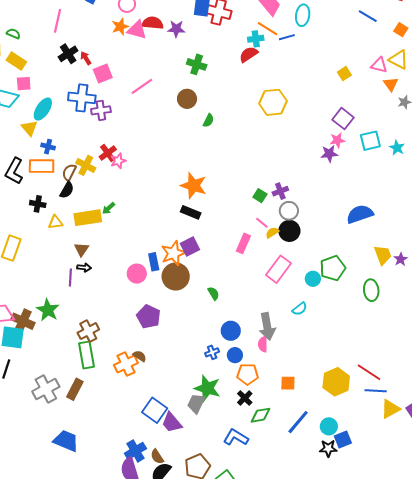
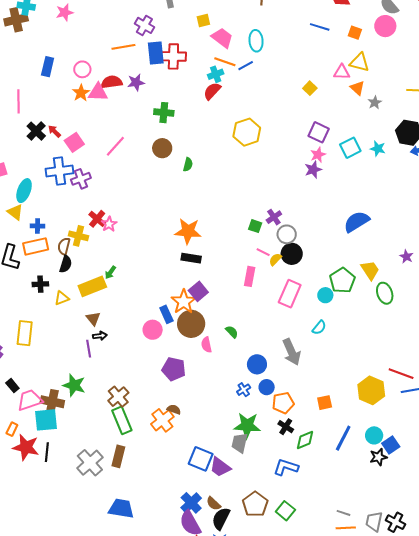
yellow trapezoid: (383, 255) -> (370, 270), moved
pink semicircle: (263, 344) -> (206, 345), moved

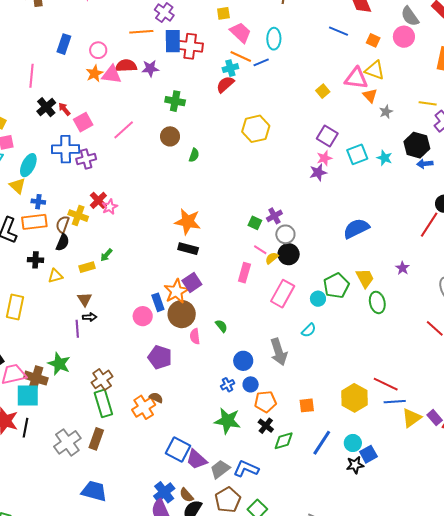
pink triangle: (342, 72) -> (356, 78), size x1.4
yellow rectangle: (92, 286) -> (87, 267), size x0.6
gray trapezoid: (240, 443) -> (220, 469), moved, turned 35
blue L-shape: (286, 467) -> (246, 469), moved

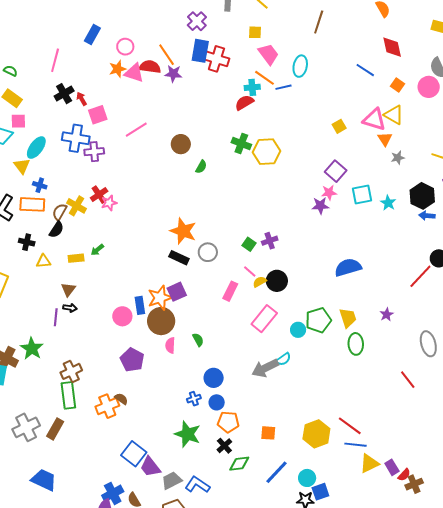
orange line: (141, 32) -> (167, 55), moved, turned 50
green cross: (175, 101) -> (241, 143), moved
gray circle: (285, 234) -> (208, 252), moved
gray arrow: (279, 352) -> (265, 368), moved, turned 72

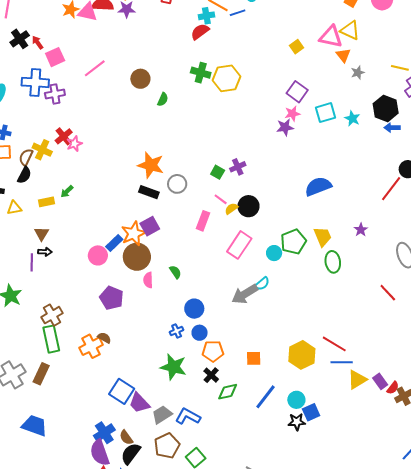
blue rectangle: (140, 305) -> (114, 243), turned 60

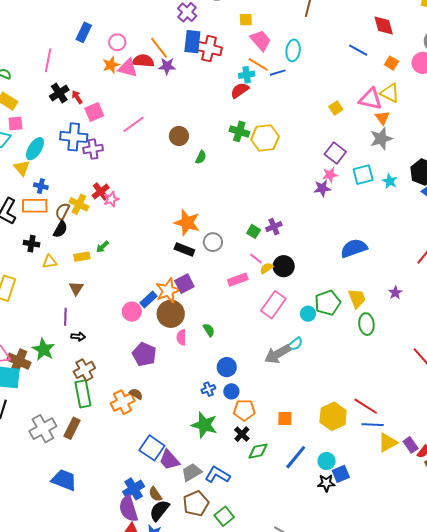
gray star: (358, 73) -> (381, 139), moved, size x1.6
pink rectangle: (203, 221) -> (238, 280), turned 48
black arrow: (45, 252) -> (78, 337), moved

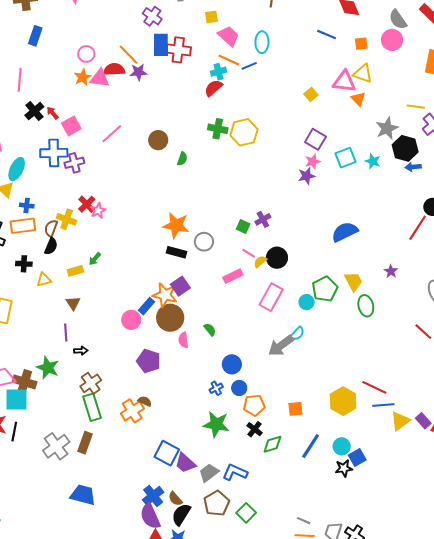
blue rectangle: (84, 32) -> (35, 36), moved
orange square: (392, 63) -> (361, 44), turned -32
gray star: (381, 139) -> (387, 128), moved
orange star: (168, 291) -> (165, 295), turned -30

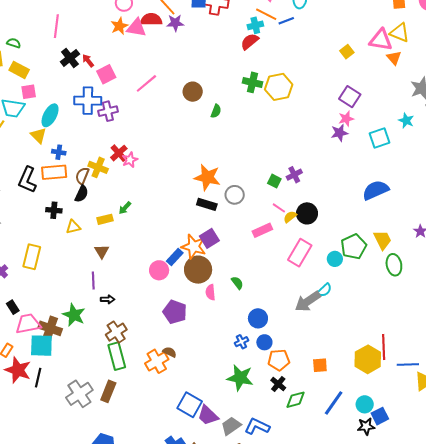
cyan square: (346, 158) -> (380, 138), moved
red line: (374, 387) -> (384, 347), moved, turned 60

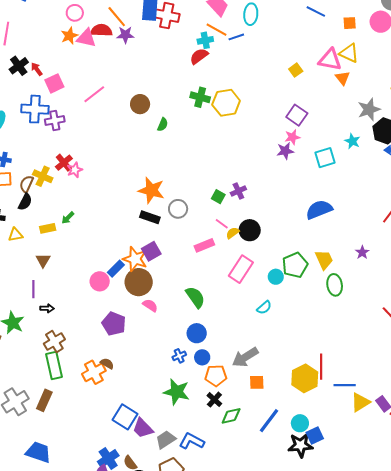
green semicircle: (237, 283) -> (195, 297), moved, size x1.6
pink semicircle: (210, 292) -> (150, 305), turned 126
gray arrow: (308, 301) -> (245, 357), moved
black star: (366, 426) -> (301, 445), size x1.4

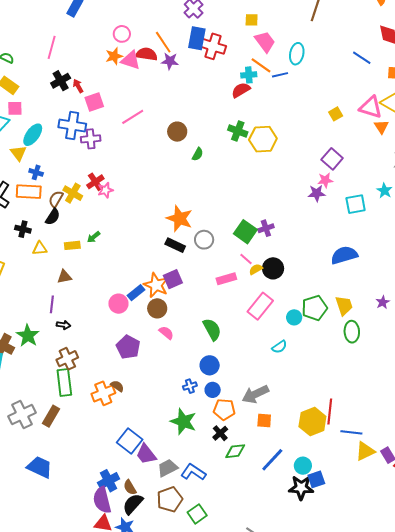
green square: (218, 197) -> (245, 232), size x1.6
brown triangle: (43, 260) -> (64, 277), turned 42
brown circle: (139, 282) -> (157, 308), size x0.7

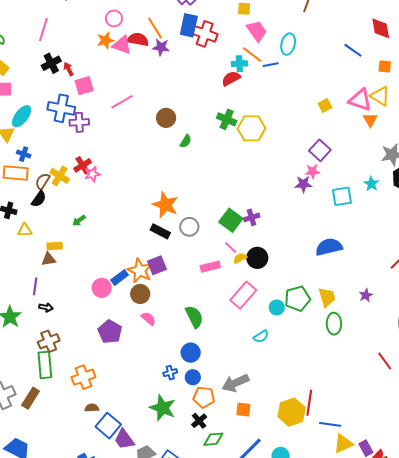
yellow rectangle: (72, 245) -> (55, 246), moved
brown semicircle: (117, 386) -> (92, 408), moved, turned -40

